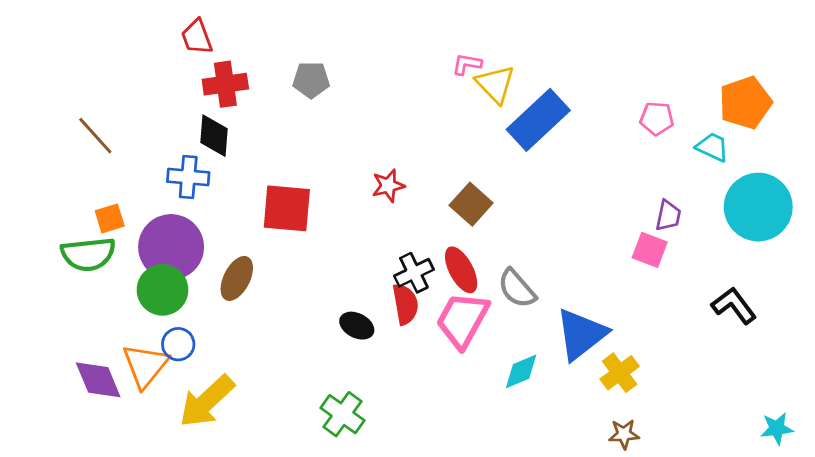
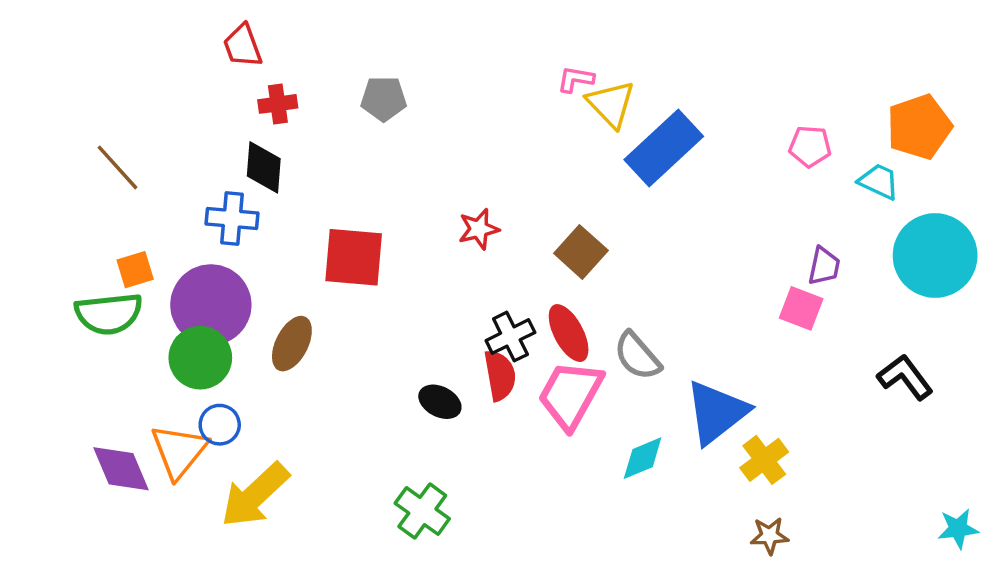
red cross: (225, 84) -> (278, 104), size x0.7

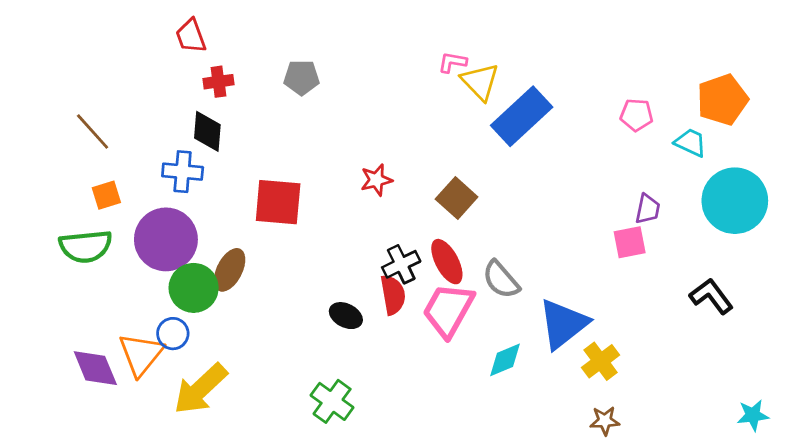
orange square: (135, 270) -> (106, 195), moved
pink square: (801, 308) -> (630, 242), turned -32
green circle: (200, 358) -> (194, 288), moved

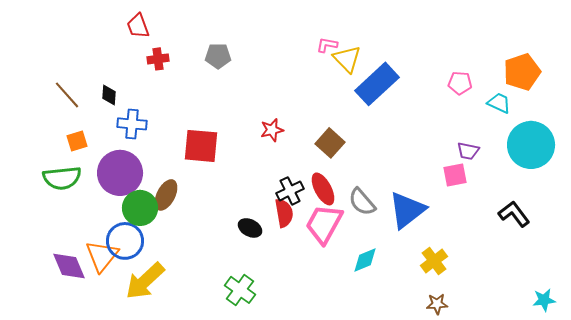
black diamond: (207, 131) -> (109, 95), moved, size x0.7
purple trapezoid: (648, 209) -> (468, 151), turned 90
blue triangle: (563, 324) -> (407, 210), moved
blue circle: (173, 334) -> (125, 241), size x1.6

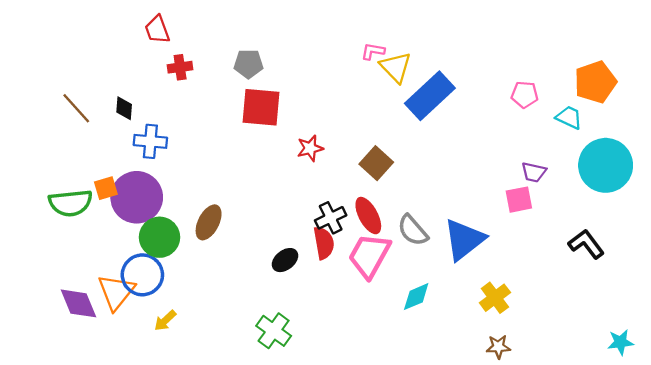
orange square: (77, 141) -> (106, 188), moved
red square: (201, 146) -> (261, 107), moved
brown ellipse: (166, 195) -> (209, 222), moved
black ellipse: (250, 228) -> (285, 260), turned -65
yellow arrow: (145, 281) -> (165, 321), size x0.5

